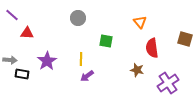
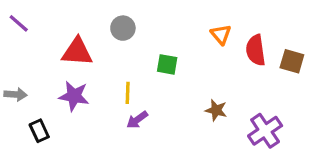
red triangle: (27, 33) -> (77, 52), moved, size x1.5
red semicircle: (152, 48) -> (256, 50), moved
purple star: (47, 61) -> (74, 96), turned -30
black rectangle: (22, 74) -> (39, 131), moved, turned 56

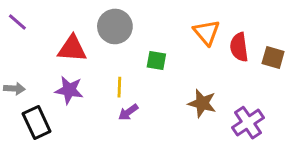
gray circle: (123, 28) -> (115, 26), size x1.5
orange triangle: (221, 34) -> (207, 32), size x1.4
brown star: (216, 110) -> (202, 103), size x1.4
black rectangle: (39, 131) -> (37, 123), size x1.5

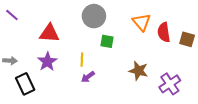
gray circle: (115, 26) -> (94, 16), moved
purple star: (69, 90) -> (47, 62), turned 30

